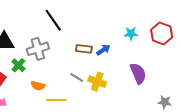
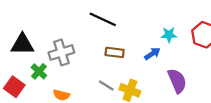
black line: (53, 20) -> (103, 19), moved, turned -30
blue arrow: (103, 50) -> (152, 54), moved

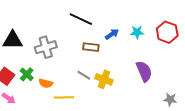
blue arrow: (152, 54) -> (112, 34), moved
green cross: (39, 71) -> (27, 74), moved

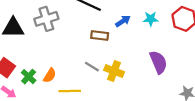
gray cross: (46, 47) -> (46, 19), moved
green cross: (27, 74) -> (29, 77), moved
orange semicircle: (46, 83) -> (50, 75), turned -72

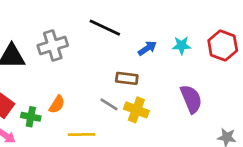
brown rectangle: (100, 36) -> (127, 78), moved
orange semicircle: (50, 75) -> (57, 104), moved
green cross: (29, 77) -> (31, 117), turned -32

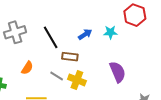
black line: (105, 28) -> (51, 37), moved, turned 35
red hexagon: (223, 45) -> (135, 15), moved
orange semicircle: (57, 104) -> (27, 68), moved

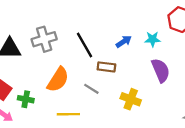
orange semicircle: (27, 68) -> (58, 80), size x1.6
purple semicircle: (118, 72) -> (161, 70), moved
yellow cross: (77, 80) -> (131, 99), moved

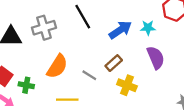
blue arrow: (124, 42) -> (120, 30), size x1.5
black line: (85, 45) -> (83, 17), moved
brown rectangle: (106, 67) -> (114, 63), moved, turned -49

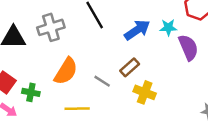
purple semicircle: (156, 58) -> (188, 47), moved

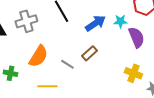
yellow cross: (145, 92) -> (133, 73), moved

